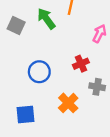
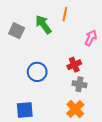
gray cross: (97, 87) -> (79, 84), moved
orange cross: (68, 103) -> (75, 109), moved

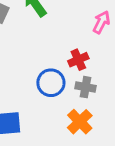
blue circle: (37, 72) -> (51, 83), moved

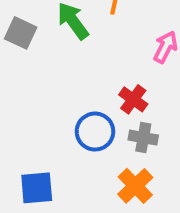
red cross: (78, 60) -> (133, 99), turned -30

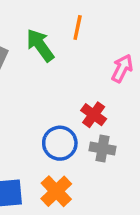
orange cross: (135, 186) -> (56, 191), moved

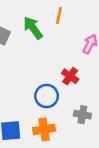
gray cross: (102, 149) -> (82, 115), moved
orange cross: (56, 191) -> (44, 129), turned 35

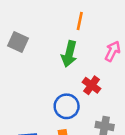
green arrow: (33, 28) -> (69, 54), moved, turned -130

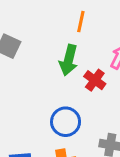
red cross: (92, 85) -> (95, 80), moved

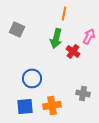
blue circle: (66, 122) -> (32, 78), moved

